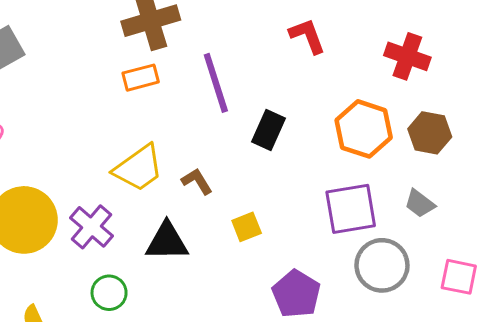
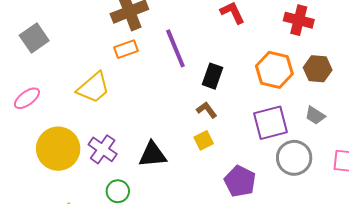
yellow trapezoid: (138, 168) -> (94, 88), moved
brown L-shape: (197, 181) -> (207, 110), moved

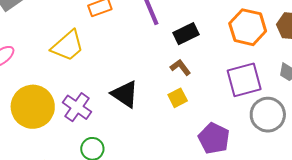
black rectangle: (212, 76) -> (186, 34), turned 45
black triangle: (153, 155) -> (125, 94), moved, turned 40

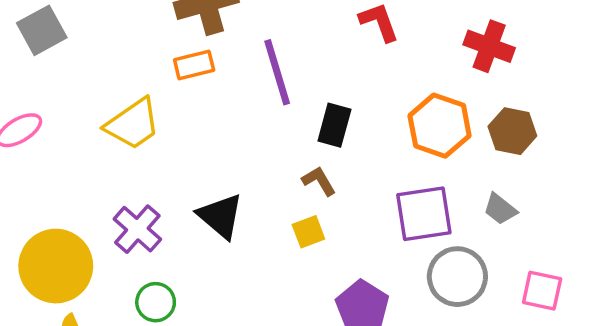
black rectangle: (186, 34) -> (334, 125), turned -55
yellow circle: (33, 107) -> (56, 266), moved

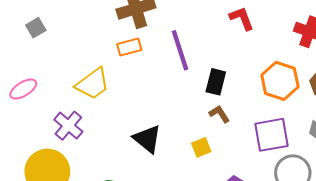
gray square: (42, 30) -> (36, 28), size x0.7
brown L-shape: (319, 181) -> (219, 114), moved
purple cross: (137, 229) -> (68, 126), moved

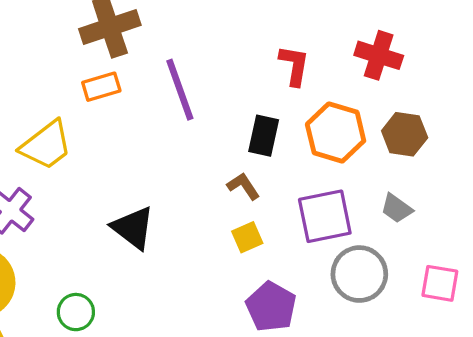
red L-shape: (242, 18) -> (294, 65), moved, turned 32
black rectangle: (216, 82) -> (264, 136), moved
yellow square: (201, 147) -> (247, 237), moved

